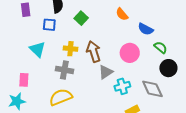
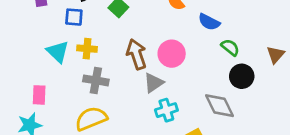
yellow cross: (70, 49) -> (87, 49), moved
pink circle: (130, 53) -> (172, 54), moved
cyan cross: (122, 86) -> (166, 110), moved

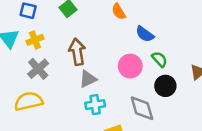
yellow cross: (87, 49) -> (35, 40), turned -35
pink circle: (172, 54) -> (130, 66), moved
gray cross: (96, 80) -> (38, 69), turned 30

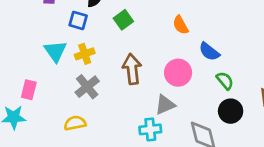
pink circle: (130, 66) -> (178, 73), moved
gray triangle: (88, 79) -> (165, 105), moved
yellow semicircle: (29, 101) -> (75, 123), size x0.7

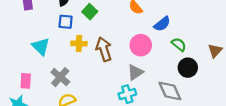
blue square: (78, 20) -> (66, 22), moved
blue semicircle: (209, 52) -> (162, 24), turned -66
yellow cross: (85, 54) -> (79, 44), moved, turned 32
gray cross: (87, 87) -> (60, 77), moved

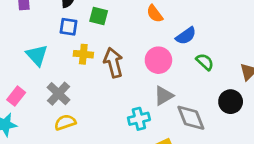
green square: (90, 12) -> (99, 16), turned -32
black circle: (188, 68) -> (231, 102), moved
gray triangle: (135, 72) -> (164, 96), moved
pink rectangle: (26, 81) -> (16, 96), turned 32

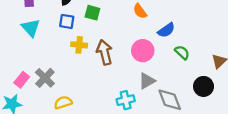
cyan triangle: (37, 55) -> (31, 28), moved
gray cross: (58, 94) -> (45, 78), moved

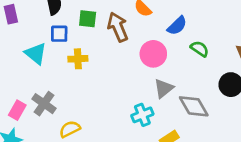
cyan triangle: (31, 28) -> (36, 54), moved
brown arrow: (104, 52) -> (118, 27), moved

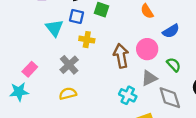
brown arrow: (118, 27) -> (121, 56), moved
green semicircle: (200, 49) -> (174, 65), moved
gray cross: (44, 104) -> (69, 65), moved
cyan cross: (142, 115) -> (128, 95), turned 35

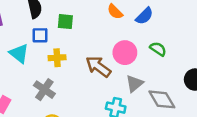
blue semicircle: (171, 31) -> (144, 16), moved
brown arrow: (121, 56) -> (98, 67), turned -30
green semicircle: (174, 65) -> (158, 49), moved

